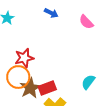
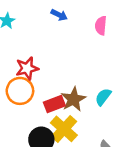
pink semicircle: (86, 22) -> (101, 26), turned 49
brown star: (30, 88) -> (73, 99), moved

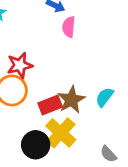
pink semicircle: (101, 26) -> (69, 27), moved

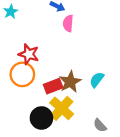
red star: (20, 65) -> (29, 54), turned 30

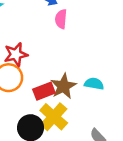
red star: (29, 54) -> (16, 54), turned -30
cyan semicircle: (97, 80) -> (94, 84), turned 63

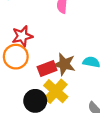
brown star: (63, 86) -> (64, 64), turned -30

